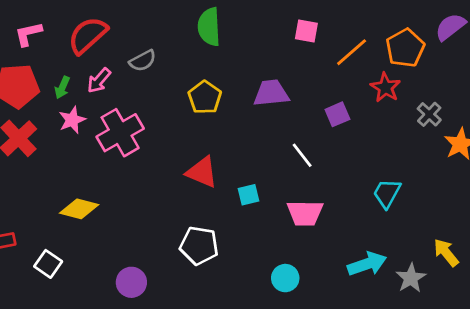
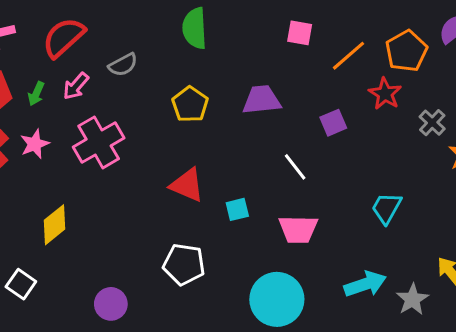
pink star: (72, 120) -> (35, 144), moved
yellow diamond: (79, 209) -> (54, 225), turned -54
cyan circle: (285, 278) -> (277, 299), size x1.8

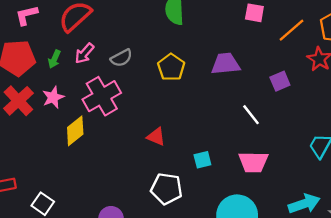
gray semicircle: (123, 65) -> (121, 58), moved
red triangle: (187, 185) -> (156, 137), moved, size x0.7
cyan square: (237, 209) -> (202, 160), moved
yellow diamond: (54, 225) -> (75, 131), moved

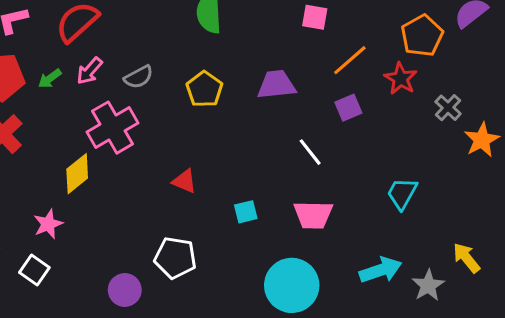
orange line: (291, 30) -> (350, 60), moved
green arrow: (54, 59) -> (50, 79), turned 30
pink star: (53, 97) -> (48, 224), moved
white pentagon: (167, 189) -> (175, 258), moved

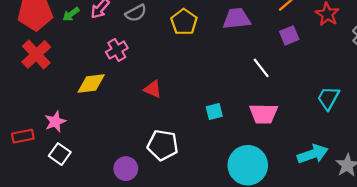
pink cross: (112, 128) -> (117, 50), size x0.6
yellow diamond: (77, 174) -> (91, 84), turned 32
red triangle: (184, 181) -> (153, 89), moved
pink star: (48, 224) -> (55, 122), moved

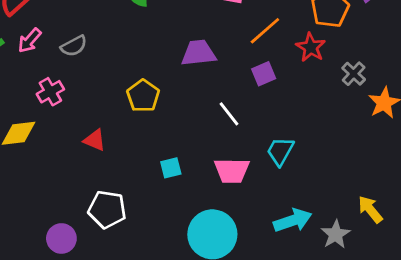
yellow pentagon: (184, 22) -> (143, 96), moved
cyan trapezoid: (328, 98) -> (280, 151), moved

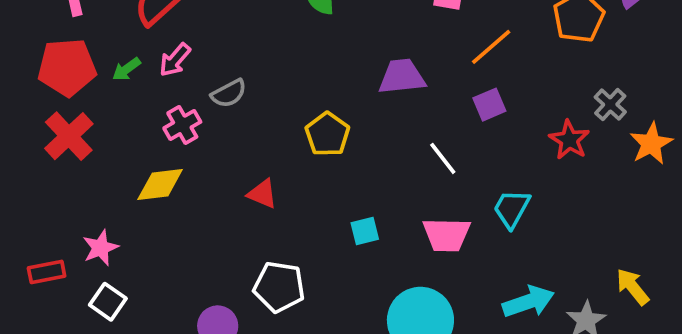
gray semicircle: (74, 46) -> (229, 93), moved
red star: (311, 47) -> (569, 140), moved
pink cross: (50, 92) -> (182, 125), moved

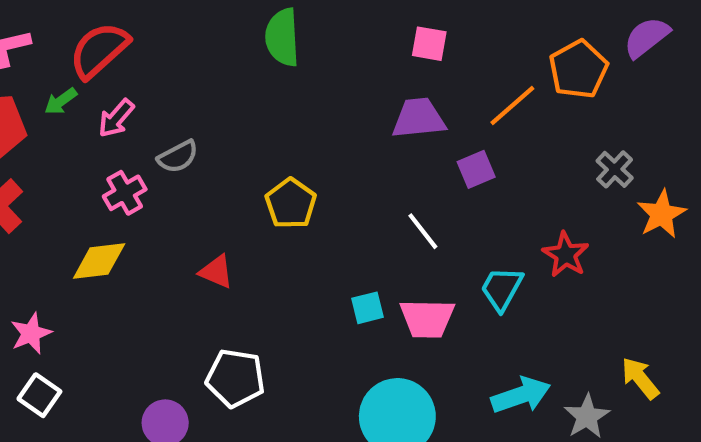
orange line: (491, 47) -> (512, 105), moved
green arrow: (127, 69) -> (61, 101), moved
purple trapezoid: (402, 77) -> (419, 118), moved
red star: (569, 140) -> (566, 255), moved
cyan square: (365, 231) -> (367, 308), moved

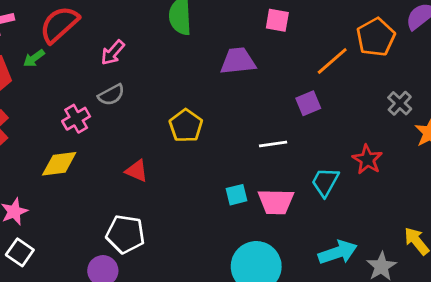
pink arrow: (116, 118) -> (113, 53), moved
purple trapezoid: (419, 118) -> (238, 61), moved
white line: (423, 231) -> (273, 144), turned -60
white pentagon: (235, 378) -> (125, 234), moved

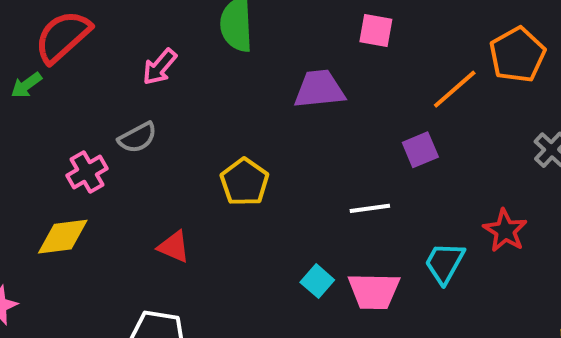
pink arrow: (113, 53) -> (160, 67), moved
cyan square: (236, 195) -> (317, 281), turned -35

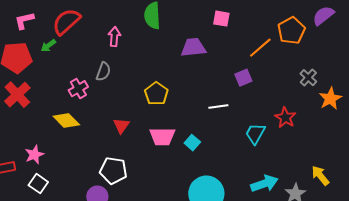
pink arrow: (160, 67) -> (114, 37), turned 144
gray semicircle: (137, 138) -> (103, 72), turned -42
yellow diamond: (63, 237) -> (66, 121), turned 52
red triangle: (174, 247) -> (121, 126), turned 42
pink trapezoid: (374, 291) -> (162, 137), moved

